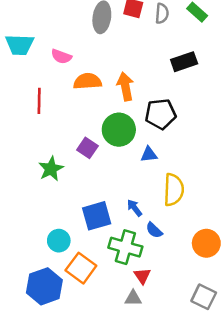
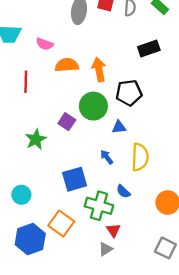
blue arrow: (134, 208) -> (107, 157), moved
cyan circle: (59, 241) -> (21, 195), moved
gray triangle: (133, 298) -> (106, 249), turned -32

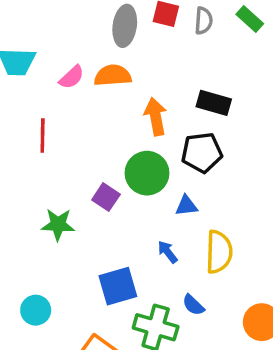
pink semicircle: (45, 44) -> (72, 77), turned -63
black rectangle: (149, 48) -> (214, 103), moved, turned 35
orange semicircle: (67, 65) -> (113, 75), moved
green star: (36, 139) -> (58, 224), turned 30

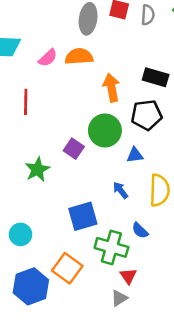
green star: (58, 224) -> (37, 169), turned -30

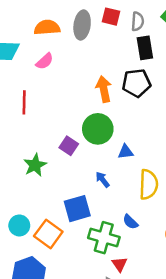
orange semicircle: (79, 56) -> (47, 27), moved
black rectangle: (156, 77) -> (145, 48), moved, turned 65
black pentagon: (147, 115) -> (136, 83), moved
blue arrow: (121, 190) -> (103, 180), moved
orange square: (67, 268) -> (48, 234), moved

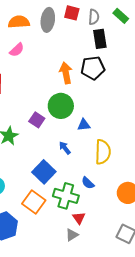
blue square: (77, 209) -> (44, 172), turned -30
orange square: (48, 234) -> (34, 202), moved

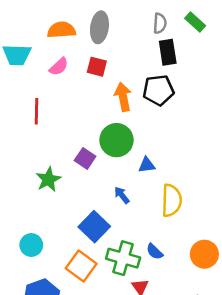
red square: (72, 13) -> (97, 67), moved
blue semicircle: (88, 183) -> (155, 252), moved

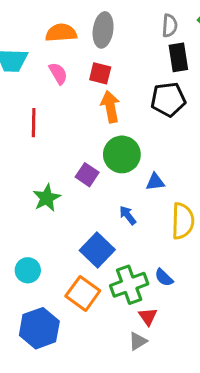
pink semicircle: (59, 67) -> (58, 73), turned -78
orange arrow: (123, 97) -> (110, 107), moved
green cross: (123, 258) -> (129, 285), turned -36

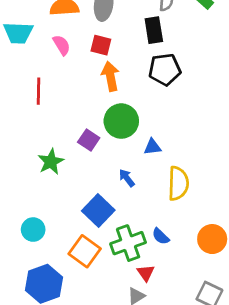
black rectangle: (178, 57) -> (154, 30), moved

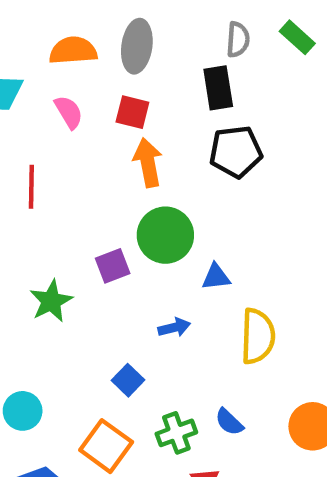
purple square: (89, 140) -> (113, 266), turned 35
blue arrow: (127, 178) -> (174, 327), turned 114
blue square: (98, 211) -> (128, 380), size x0.6
green cross: (128, 243) -> (176, 433), size x0.7

